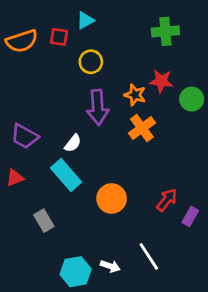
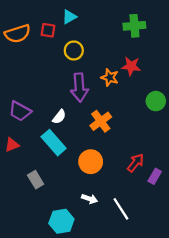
green circle: (192, 99) -> (156, 101), moved
orange cross: (142, 128) -> (101, 121), moved
white arrow: (110, 266) -> (90, 199), moved

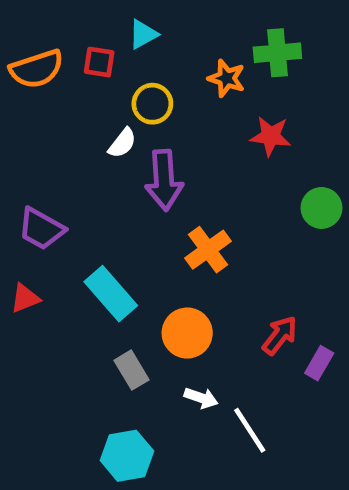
orange star: (110, 77) -> (227, 78), moved
white semicircle: (59, 117) -> (122, 143), moved
gray rectangle: (36, 180) -> (132, 370), moved
white arrow: (90, 199) -> (201, 398), moved

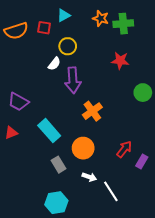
orange star: (227, 78) -> (101, 18), moved

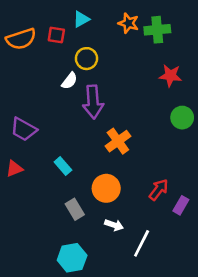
red star: (120, 61) -> (170, 76), moved
cyan rectangle: (49, 131) -> (63, 166), size x0.6
white line: (111, 191) -> (142, 243), turned 60

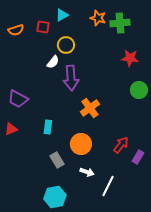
orange semicircle: (21, 39) -> (16, 30), size x0.7
cyan rectangle: (63, 166) -> (48, 127), turned 48

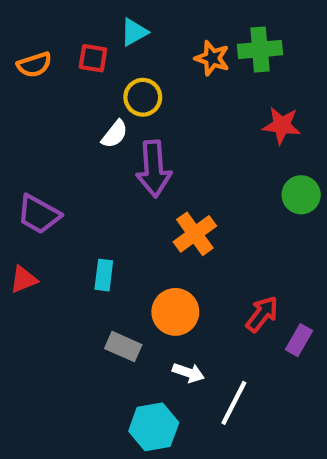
orange star: (98, 18) -> (212, 58), moved
gray rectangle: (57, 160) -> (123, 347), turned -35
cyan hexagon: (55, 197) -> (154, 427), moved

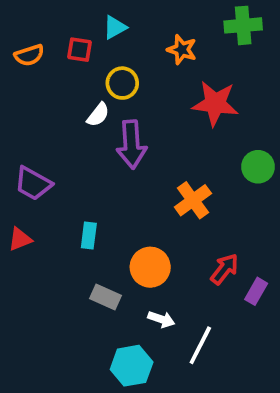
green cross: (260, 50) -> (243, 25), moved
red star: (282, 125) -> (215, 104), moved, size x1.4
orange cross: (195, 234) -> (193, 200), moved

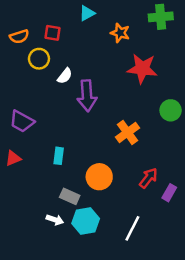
cyan triangle: (115, 27) -> (87, 13), moved
yellow circle: (122, 83) -> (39, 59), moved
white arrow: (161, 319) -> (55, 220), moved
cyan hexagon: (132, 366) -> (86, 221), moved

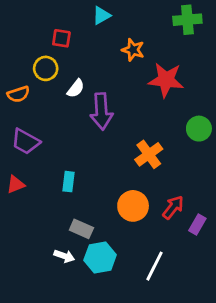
orange star: (120, 33) -> (133, 50), moved
orange semicircle: (19, 37) -> (18, 94), moved
orange circle: (99, 177) -> (133, 206), moved

